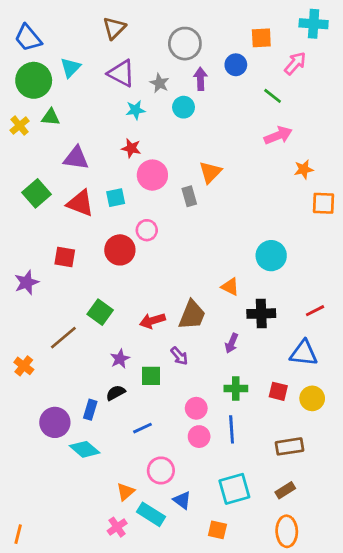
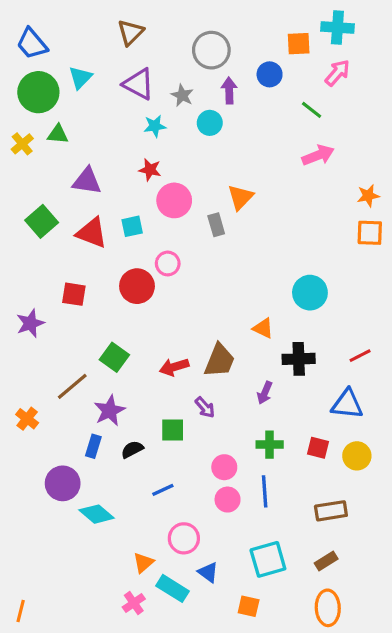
cyan cross: (314, 24) -> (337, 27), moved
orange star: (304, 169) -> (368, 196), moved
purple star: (120, 359) -> (110, 411), moved, size x1.4
blue rectangle: (90, 410) -> (93, 446), moved

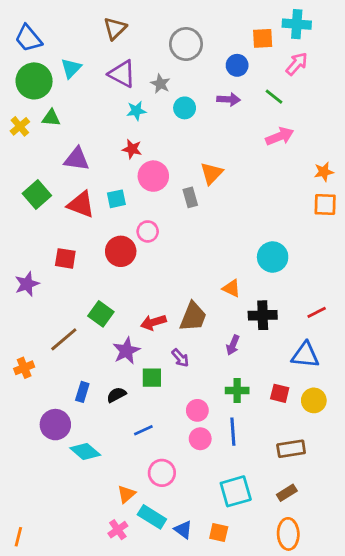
purple arrow: (229, 91) -> (229, 99), moved, turned 95
purple star: (110, 411) -> (126, 351), moved
orange cross: (27, 419) -> (24, 368), turned 30
blue triangle: (208, 572) -> (183, 530), moved

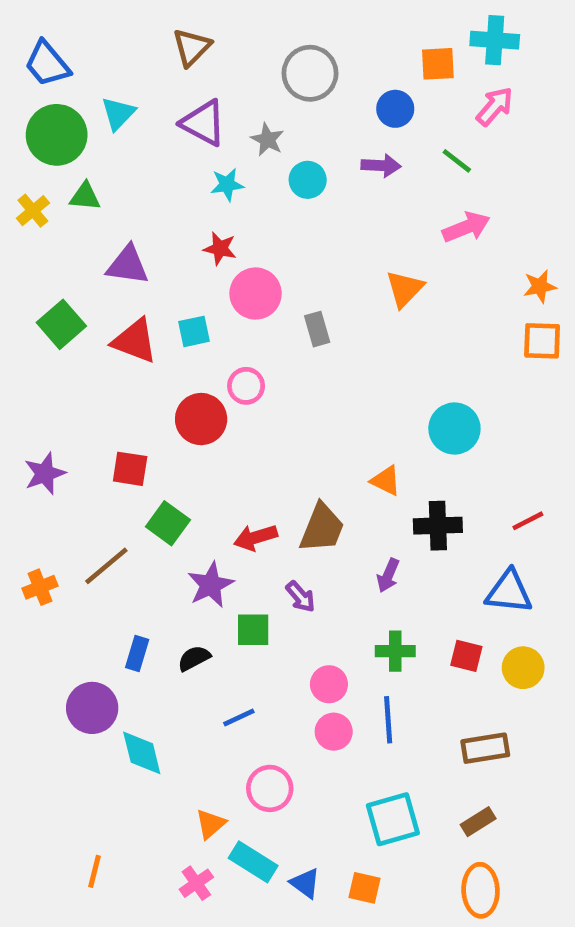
orange triangle: (212, 173) -> (405, 289), moved
red square: (65, 258) -> (130, 469), moved
orange cross: (24, 368) -> (40, 587), moved
cyan diamond: (85, 452) -> (142, 753), turned 36
orange line: (18, 537) -> (94, 871), moved

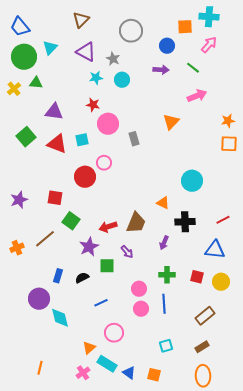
cyan circle: (308, 180) -> (122, 80), moved
brown rectangle: (485, 748) -> (205, 316), turned -30
cyan square: (393, 819) -> (166, 346), size x0.6

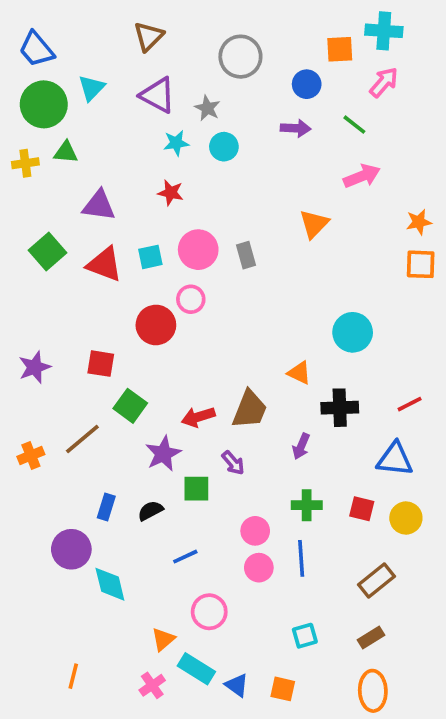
yellow cross: (14, 89) -> (25, 163), turned 32
pink circle: (108, 124) -> (198, 250), moved

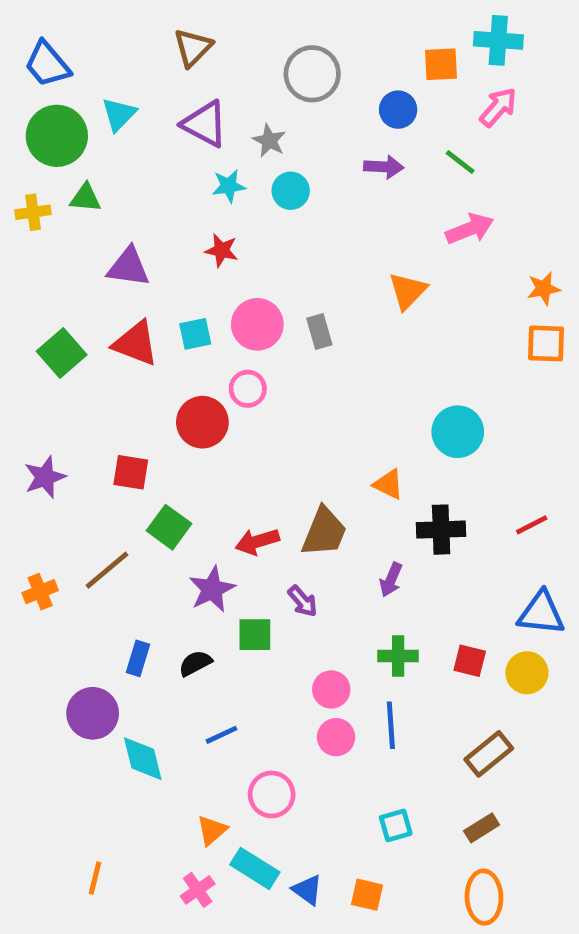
green square: (47, 251) -> (62, 353), moved
blue triangle: (395, 459) -> (541, 613), moved
blue line: (185, 557) -> (221, 735), moved

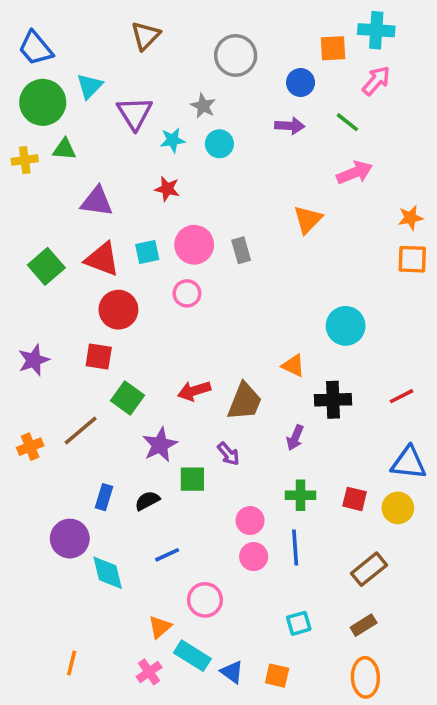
purple triangle: (205, 124) -> (135, 113), moved, turned 30
red circle: (202, 422) -> (118, 310), moved
red arrow: (257, 542) -> (194, 391), moved

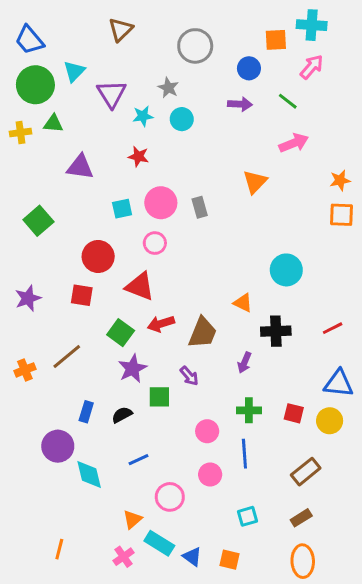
red triangle: (102, 259) -> (140, 286), moved
green square: (127, 398) -> (121, 333), moved
pink circle: (254, 557) -> (210, 475), moved

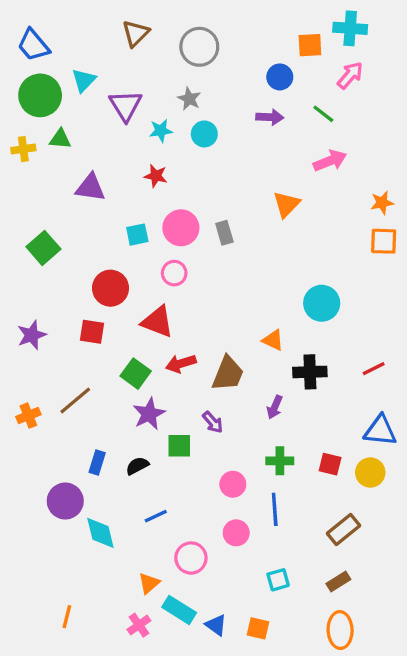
gray circle: (195, 46) -> (199, 47), moved

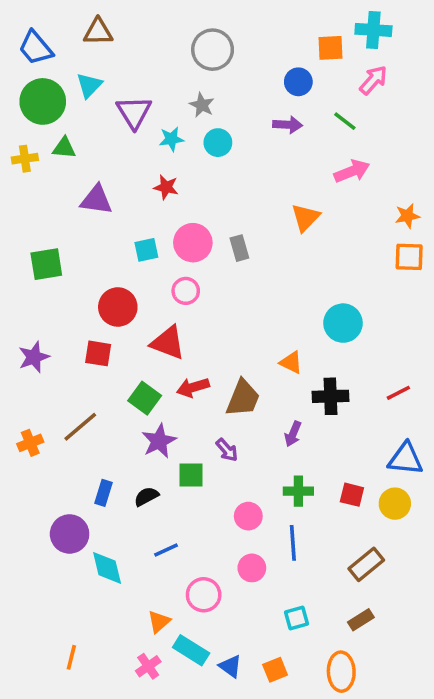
brown triangle: (136, 33) -> (98, 32), moved, turned 44
green square: (43, 248) -> (46, 264), turned 32
orange square: (258, 628) -> (275, 670), turned -35
orange ellipse: (340, 630) -> (341, 672), moved

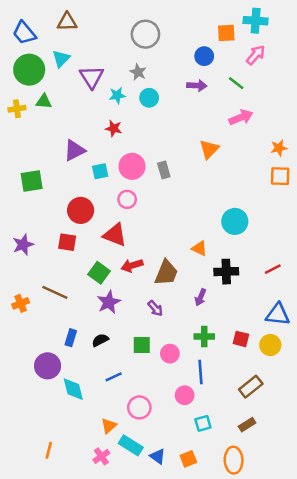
purple triangle: (96, 200) -> (74, 150), moved, turned -35
brown line: (80, 427) -> (55, 292), turned 65
green square: (191, 475) -> (142, 345), moved
pink circle: (252, 568) -> (185, 395), moved

